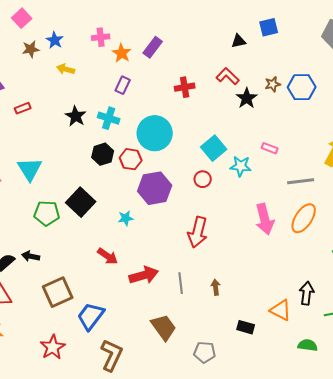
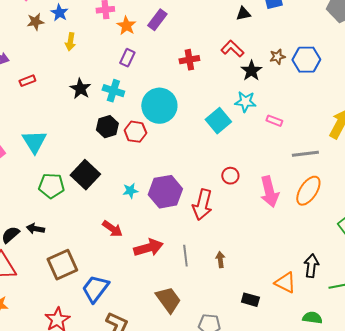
yellow arrow: (66, 69) -> (70, 42), turned -96
cyan star: (241, 166) -> (245, 102), moved
red circle: (203, 179) -> (230, 176), moved
purple hexagon: (155, 188) -> (165, 192), moved

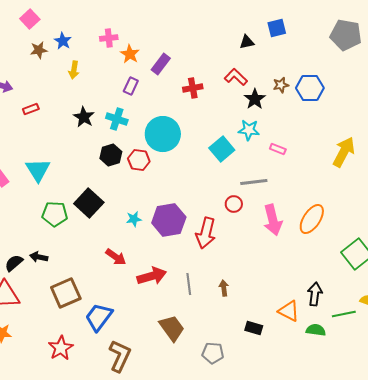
purple rectangle: (157, 20) -> (161, 64), moved
gray line: (305, 154) -> (254, 182), moved
green semicircle: (312, 318) -> (316, 330), moved

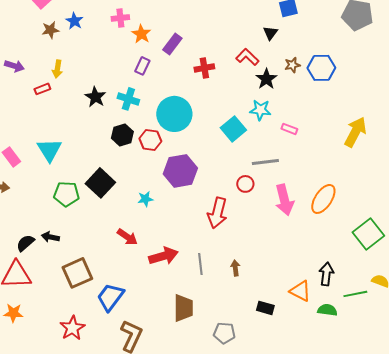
black triangle: (247, 42) -> (270, 33), moved, turned -42
yellow arrow: (74, 70) -> (57, 69), moved
purple hexagon: (169, 220) -> (180, 171), moved
brown trapezoid: (172, 328) -> (183, 308), turned 36

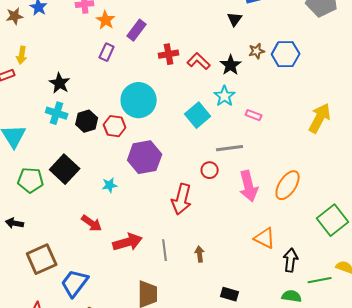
red L-shape: (247, 57) -> (199, 61), moved
cyan cross: (128, 99) -> (57, 113), moved
cyan star: (260, 110) -> (225, 96), turned 30
orange triangle: (300, 291) -> (265, 238), moved

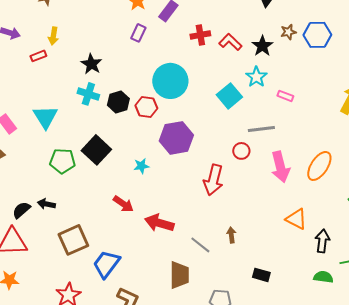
red arrow: (128, 242) -> (159, 223), turned -148
gray line: (165, 250) -> (200, 245), moved, turned -45

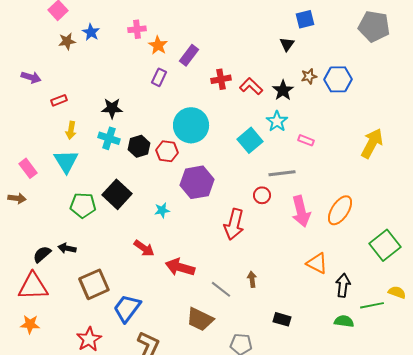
yellow arrow: (53, 36) -> (71, 130), moved
black star: (91, 64) -> (112, 108), turned -30
brown trapezoid: (179, 275) -> (200, 319), turned 116

